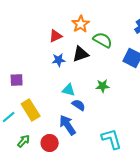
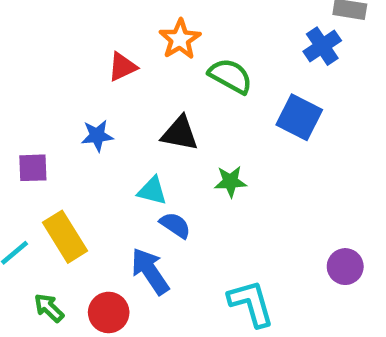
black triangle: (81, 54) -> (180, 133), moved, turned 30
blue star: (59, 60) -> (97, 136), moved
green arrow: (24, 141) -> (49, 308), turned -88

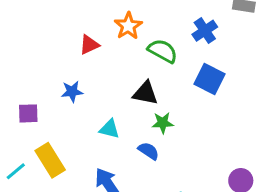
blue cross: (322, 46) -> (205, 31), moved
black triangle: (180, 133) -> (145, 93), moved
blue semicircle: (175, 225) -> (149, 151), moved

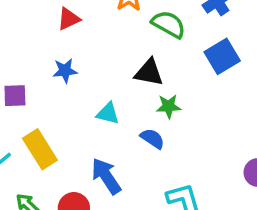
red triangle: (89, 45) -> (69, 19), moved
blue square: (210, 79) -> (222, 56), turned 32

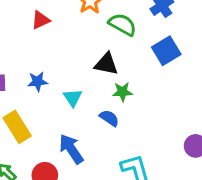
blue star: (65, 71) -> (38, 82), moved
cyan triangle: (108, 114) -> (73, 98), turned 42

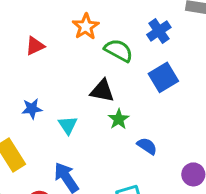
green star: (122, 92) -> (119, 119), turned -30
blue semicircle: (109, 118) -> (147, 146), moved

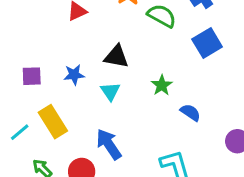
black triangle: (102, 91) -> (116, 57), moved

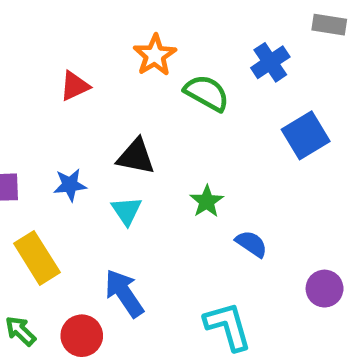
blue square: (207, 43) -> (306, 135), moved

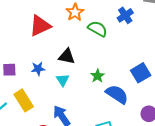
red triangle: (75, 86) -> (40, 26), size x1.6
blue square: (306, 135) -> (141, 73), moved
blue semicircle: (251, 244) -> (117, 94), size x1.6

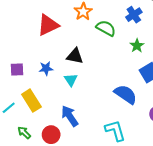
green star: (98, 76) -> (137, 46), moved

